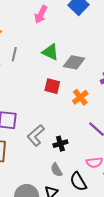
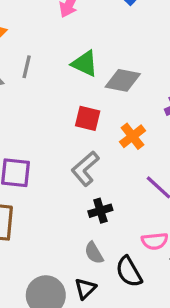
gray L-shape: (36, 135) -> (85, 169), moved

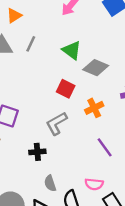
black cross: (100, 211) -> (37, 152), moved

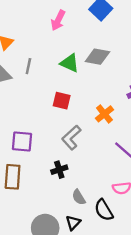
gray diamond: (96, 68) -> (97, 57), moved
red square: (66, 89) -> (62, 101), moved

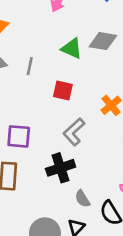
gray line: (28, 66) -> (30, 66), moved
black cross: (59, 170) -> (61, 168), size x1.5

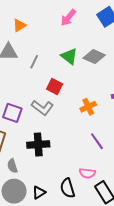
gray L-shape: (74, 132) -> (42, 108), moved, turned -115
gray semicircle: (82, 199) -> (12, 166), moved

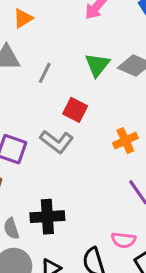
green triangle: (69, 56) -> (97, 65), turned 30
black cross: (38, 145) -> (47, 217), moved

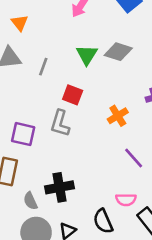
orange triangle: (23, 18) -> (20, 23), turned -30
gray L-shape: (57, 142) -> (60, 123), turned 76

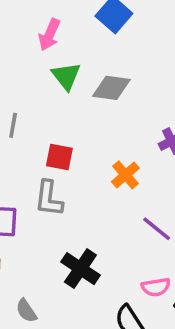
green triangle: (87, 55) -> (66, 76), moved
black cross: (60, 187) -> (80, 269), moved, turned -36

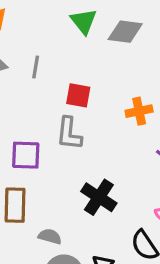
orange cross: (125, 175) -> (139, 111), turned 30
gray semicircle: (26, 311) -> (50, 236), turned 140

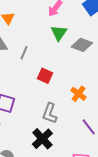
orange cross: (139, 111) -> (79, 94), turned 35
gray L-shape: (69, 133) -> (50, 113), moved

